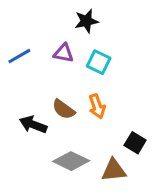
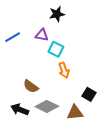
cyan square: (99, 62) -> (56, 49), moved
brown semicircle: (64, 109) -> (31, 86), moved
black arrow: (33, 125) -> (20, 109), moved

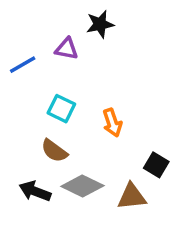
purple triangle: (42, 35) -> (67, 49), moved
cyan square: (56, 49) -> (61, 109), moved

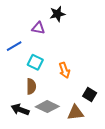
blue line: (23, 65) -> (14, 46), moved
brown semicircle: (54, 151) -> (31, 86), turned -126

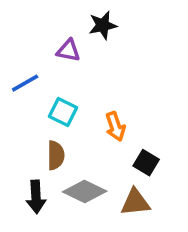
black square: (90, 94) -> (146, 163), moved
black arrow: (20, 110) -> (36, 197), turned -114

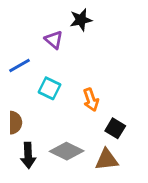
purple triangle: (68, 51) -> (54, 40), turned 30
brown semicircle: (56, 155) -> (15, 123), moved

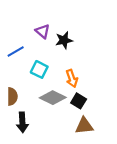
black star: (81, 20) -> (64, 40), moved
black square: (115, 128) -> (79, 101), moved
gray diamond: (67, 151) -> (53, 98), moved

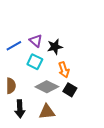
purple triangle: (43, 31) -> (36, 41), moved
black star: (64, 40) -> (55, 47), moved
brown triangle: (84, 126) -> (47, 112), moved

